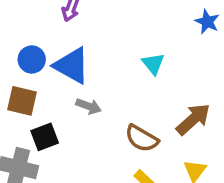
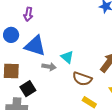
blue circle: (32, 59) -> (11, 35), moved
cyan triangle: (153, 64) -> (67, 57), moved

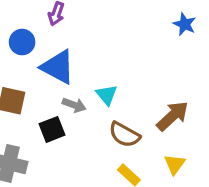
black square: (28, 89) -> (52, 129), moved

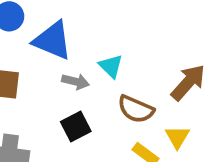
black square: (52, 129) -> (76, 127), moved
yellow triangle: (175, 164) -> (177, 137), moved

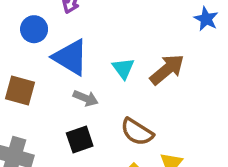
cyan triangle: (111, 66) -> (123, 68), moved
brown arrow: (188, 82) -> (167, 69), moved

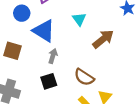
cyan triangle: (123, 68) -> (79, 19), moved
gray arrow: (86, 98) -> (53, 56), turned -96

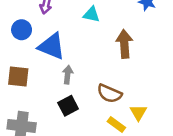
cyan triangle: (79, 19) -> (91, 14), moved, turned -32
brown arrow: (103, 39) -> (124, 44), turned -45

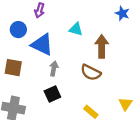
cyan triangle: (91, 14) -> (76, 29), moved
brown semicircle: (109, 93) -> (91, 72), moved
yellow triangle: (138, 113) -> (125, 104), moved

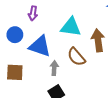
cyan triangle: (76, 29) -> (71, 27), size x1.5
brown semicircle: (91, 72) -> (76, 57), moved, turned 30

